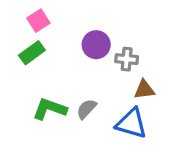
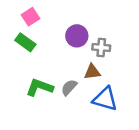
green rectangle: (32, 53) -> (25, 42), turned 72
brown triangle: (144, 90) -> (92, 72), moved

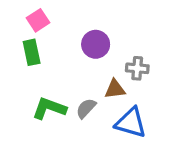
green rectangle: (25, 42) -> (32, 52), turned 42
gray cross: (101, 47) -> (137, 68), moved

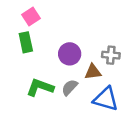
purple circle: (96, 44) -> (70, 54), moved

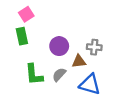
green L-shape: (40, 87) -> (34, 75), turned -115

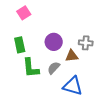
green rectangle: (22, 36) -> (20, 45), moved
blue triangle: (90, 84) -> (73, 86), moved

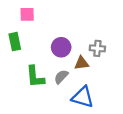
pink square: (24, 13) -> (27, 14), turned 32
green rectangle: (20, 45) -> (15, 42), moved

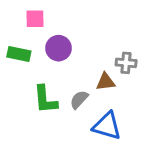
green rectangle: (15, 42) -> (19, 54), turned -66
purple circle: (61, 47) -> (58, 48), moved

